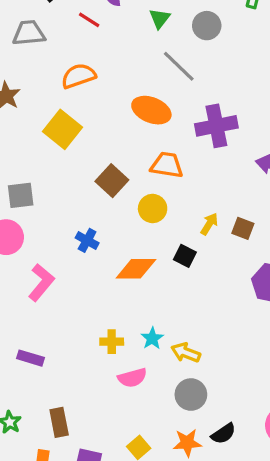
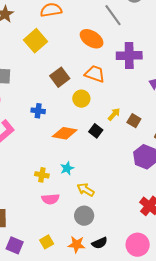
blue cross: (87, 240) -> (38, 111), turned -32
cyan star: (152, 338) -> (67, 168), moved

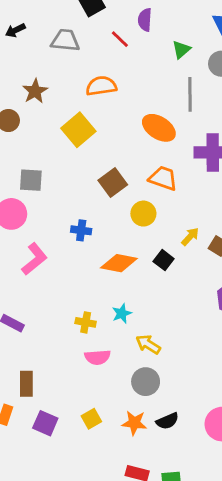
gray line: (113, 15) -> (190, 94), turned 35

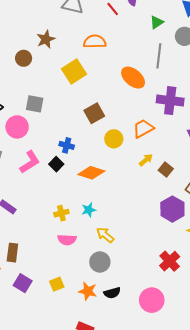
orange trapezoid: (163, 178) -> (143, 128), moved, turned -55
black square: (164, 260) -> (56, 164), moved
yellow cross: (86, 322) -> (61, 213), turned -32

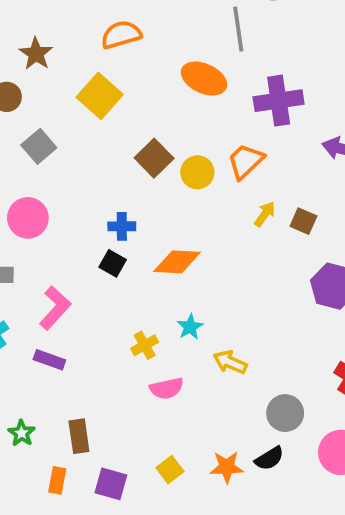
gray square: (35, 104) -> (39, 146), moved, turned -36
yellow circle: (114, 139) -> (197, 172), moved
pink L-shape: (30, 162) -> (55, 308), moved
gray circle: (100, 262) -> (285, 413), moved

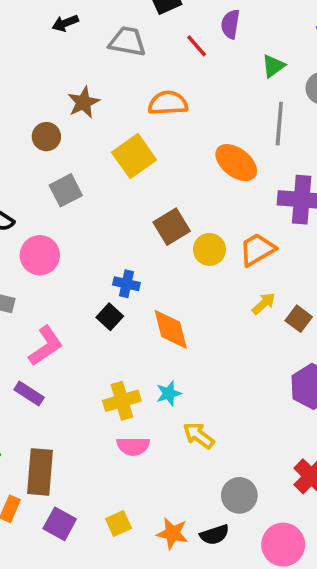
orange diamond: (177, 262) -> (171, 329), turned 60
yellow cross: (145, 345) -> (122, 401), size x1.4
brown rectangle: (79, 436) -> (40, 472), size x1.4

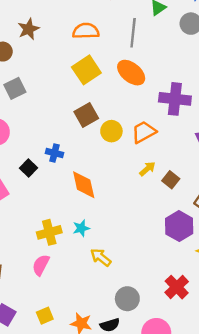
gray line: (279, 124) -> (133, 33), moved
yellow square: (134, 156) -> (86, 70), moved
black square: (110, 317) -> (28, 168), moved
pink semicircle: (133, 446) -> (41, 265), moved, turned 115

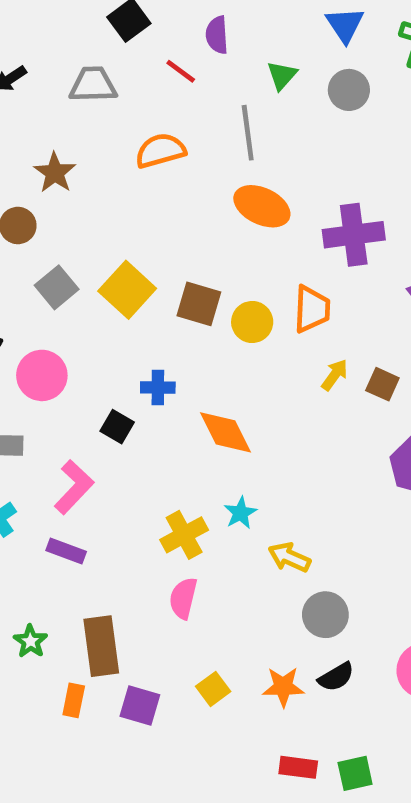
yellow square: (86, 70) -> (127, 290), moved
brown square: (86, 115) -> (199, 304), turned -30
orange trapezoid: (144, 132) -> (312, 309), turned 135
gray circle: (127, 299) -> (325, 615), moved

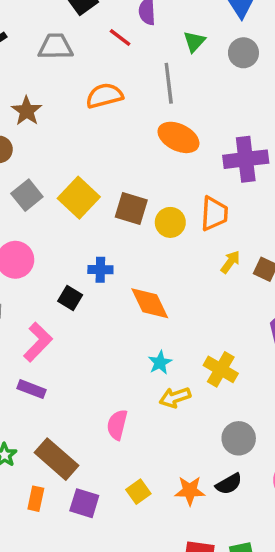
yellow cross: (184, 535) -> (221, 369), moved, turned -32
yellow arrow: (289, 557) -> (175, 397), moved, turned -44
gray circle: (325, 615) -> (239, 438), moved
brown rectangle: (101, 646) -> (56, 459), turned -42

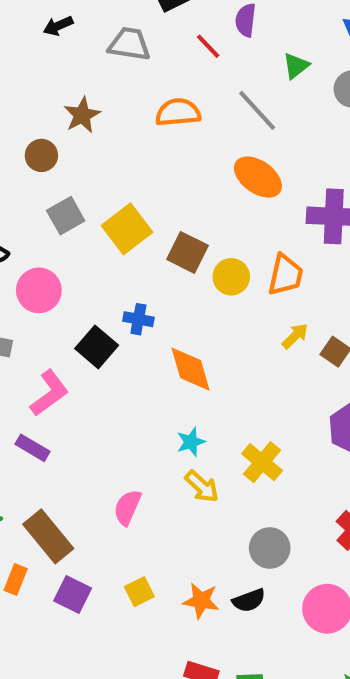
gray line: (169, 83) -> (257, 110), turned -45
black square: (70, 298) -> (97, 347), size x1.4
yellow arrow: (175, 397) -> (202, 486), turned -128

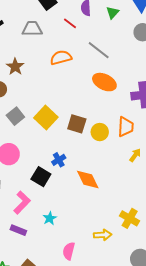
green triangle: (296, 66) -> (113, 13), moved
blue cross: (138, 319) -> (59, 160), turned -32
cyan star: (191, 442) -> (50, 218), moved
yellow arrow: (202, 486) -> (103, 235), turned -36

